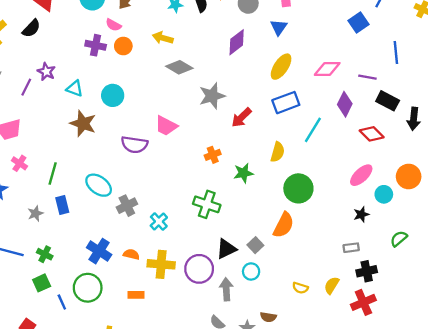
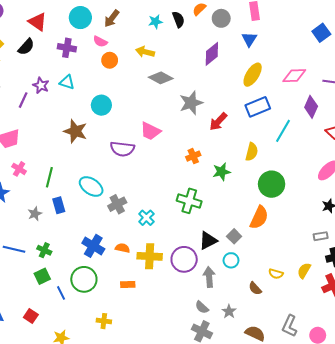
purple cross: (96, 45) -> (67, 48), moved
cyan triangle: (75, 89) -> (67, 82), moved
brown semicircle: (268, 317) -> (255, 288), moved, turned 40

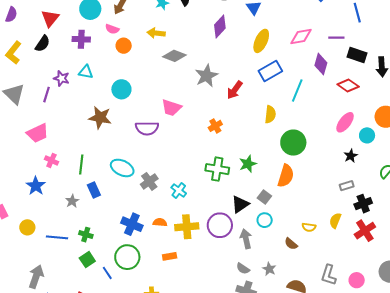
red triangle: (38, 22) -> (50, 18), turned 42
green star: (221, 172) -> (248, 164), moved

